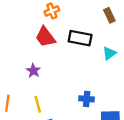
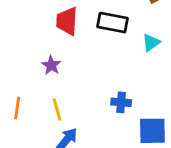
red trapezoid: (45, 37) -> (67, 21), turned 40

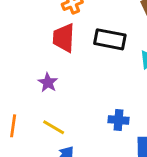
yellow line: (57, 109) -> (54, 127), turned -45

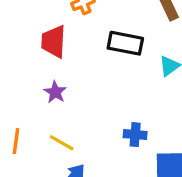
red trapezoid: (64, 38) -> (54, 42), moved

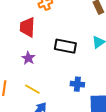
black rectangle: (125, 43) -> (65, 46), moved

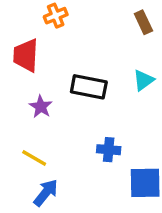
purple star: (28, 58) -> (41, 107), moved

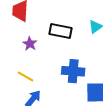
blue cross: (109, 150) -> (73, 71), size x1.5

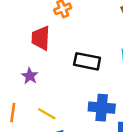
purple star: (30, 44) -> (30, 76), moved

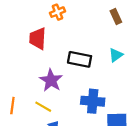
purple star: (30, 76) -> (51, 80), moved, size x1.5

